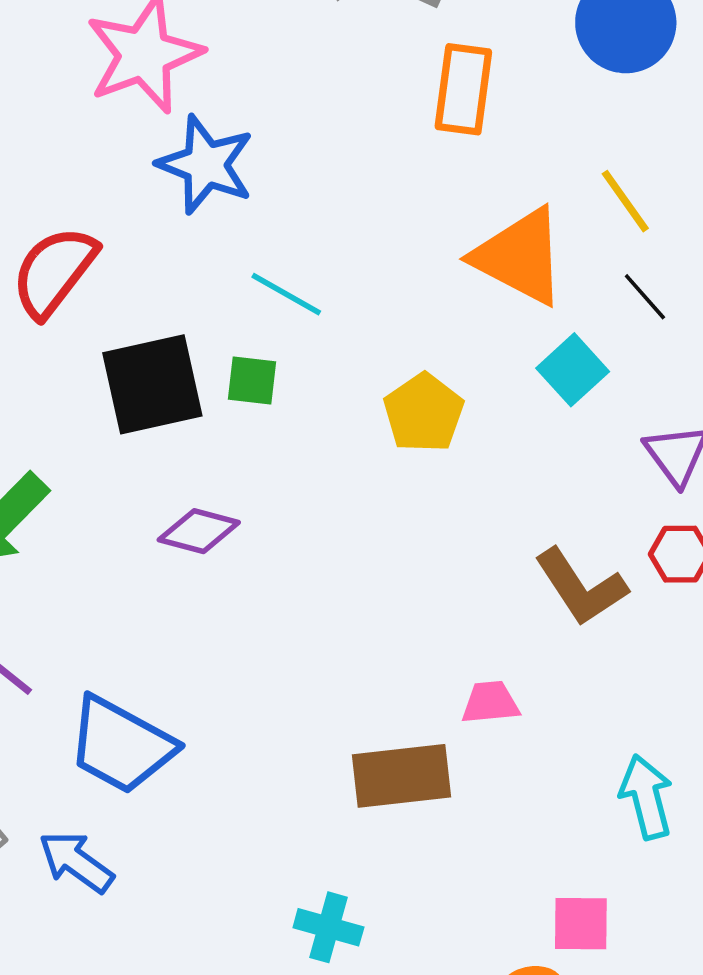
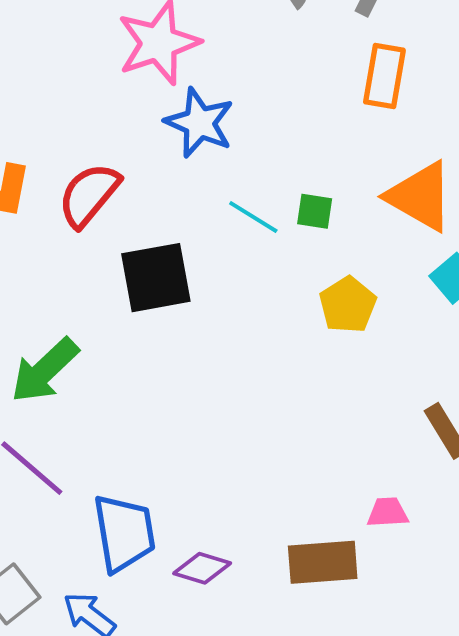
green square: (252, 381) -> (315, 211), moved
purple diamond: (199, 531) -> (202, 568), moved
blue trapezoid: (121, 745) -> (124, 533), turned -130

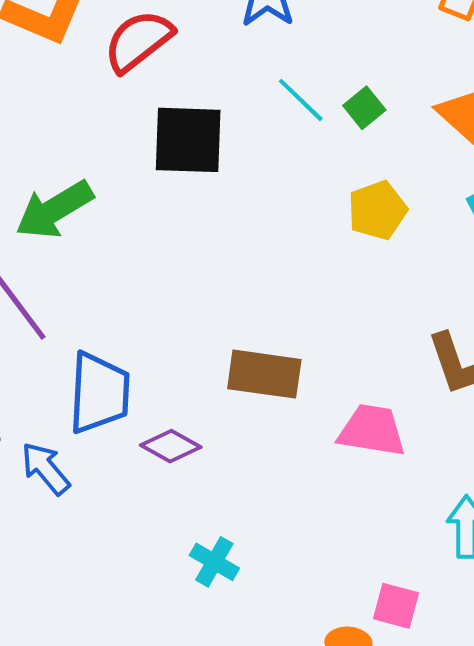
green square: (315, 211) -> (364, 108), turned 30
pink trapezoid: (388, 512) -> (372, 430), size x1.6
brown rectangle: (323, 562) -> (264, 374), moved

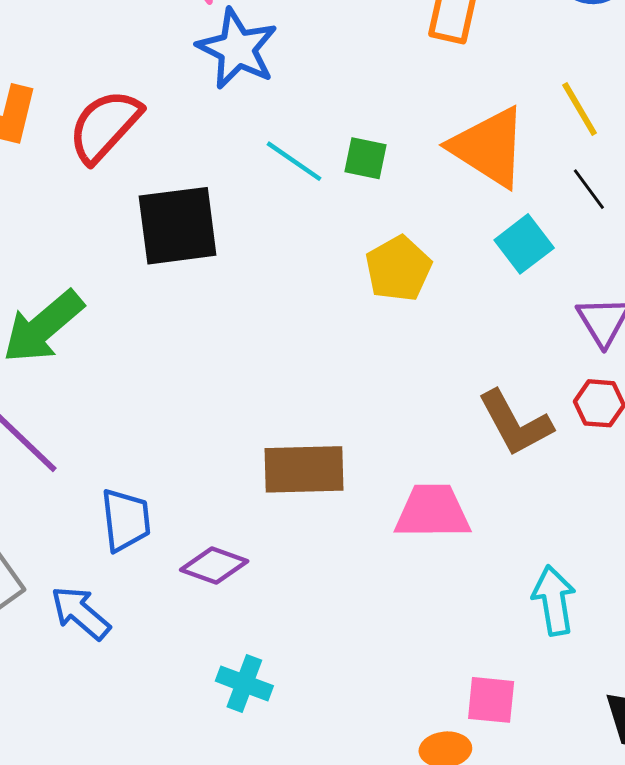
green square: (364, 108) -> (365, 158), turned -30
blue trapezoid: (99, 393) -> (126, 520), size x0.7
cyan cross: (214, 562) -> (244, 683), moved

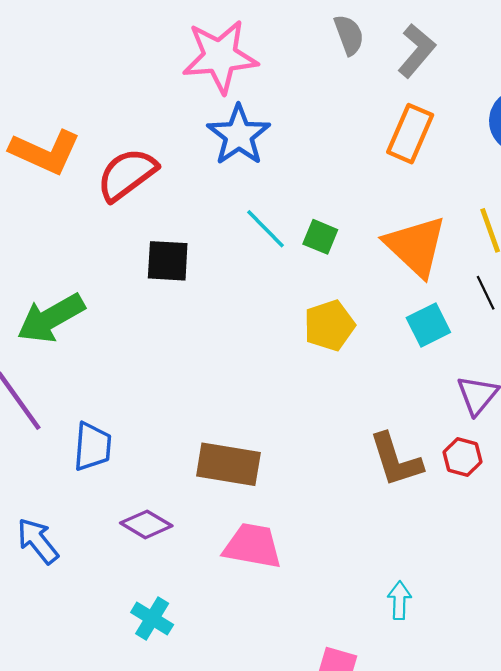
black square: (178, 226) -> (168, 261), size x0.7
pink trapezoid: (432, 512) -> (253, 546), moved
blue trapezoid: (126, 520) -> (92, 447), moved
cyan arrow: (554, 600) -> (399, 600), size x0.7

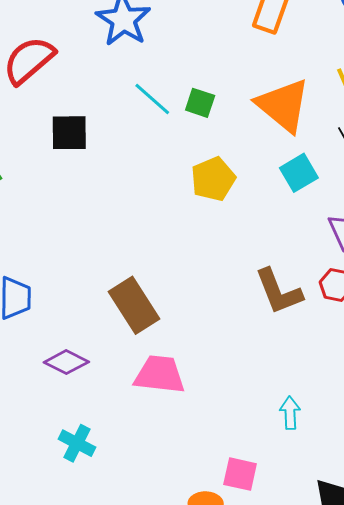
brown rectangle: (228, 464) -> (134, 305), turned 52

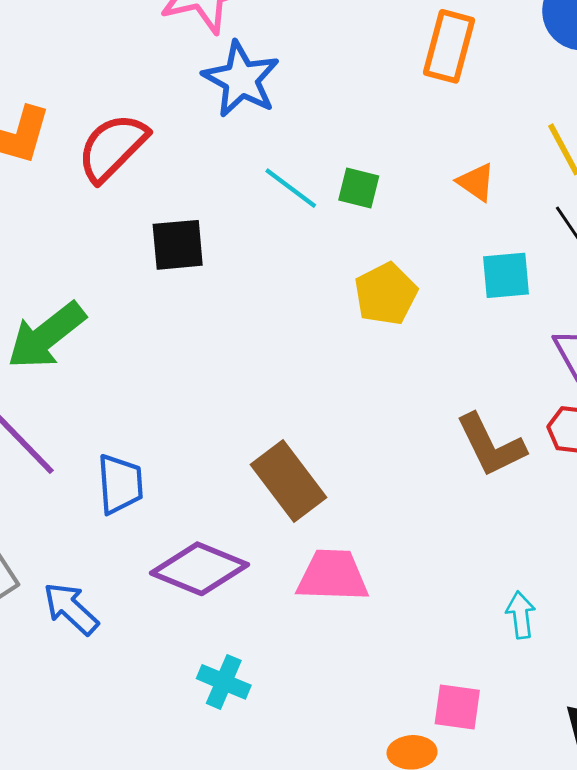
orange triangle: (283, 105) -> (476, 182), size x0.5
cyan square: (299, 173) -> (506, 275), turned 30
purple diamond: (66, 362) -> (199, 569), size x1.5

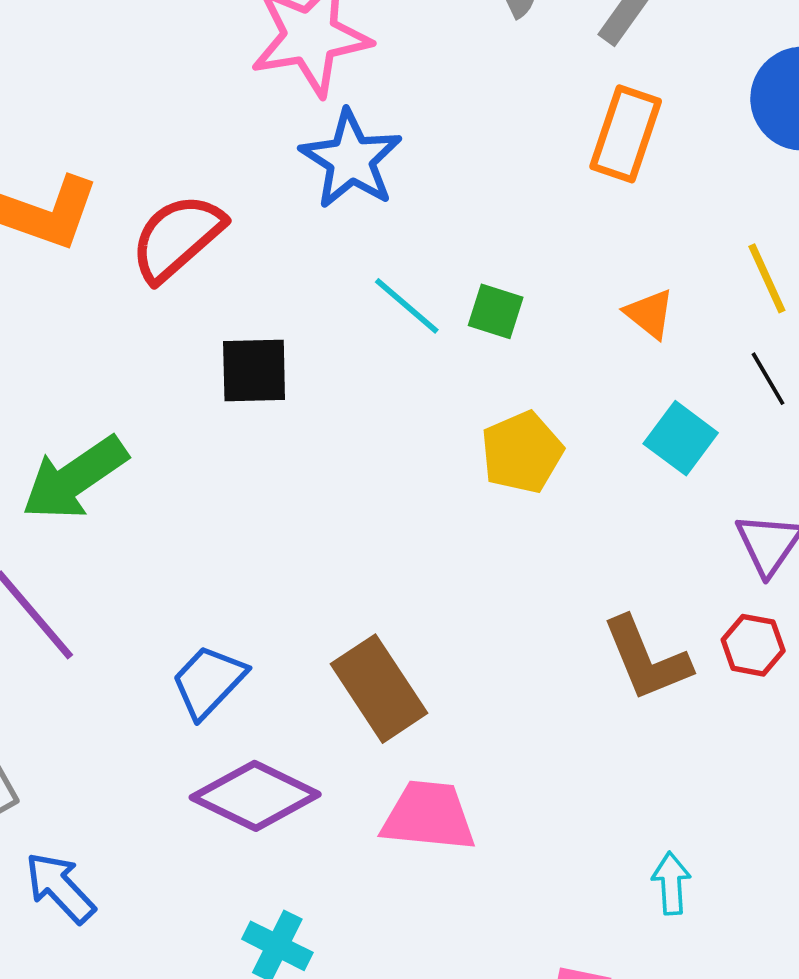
cyan square: (506, 275) -> (681, 438), turned 38
blue trapezoid: (120, 484) -> (209, 682), moved, turned -136
blue arrow: (71, 609) -> (60, 888), moved

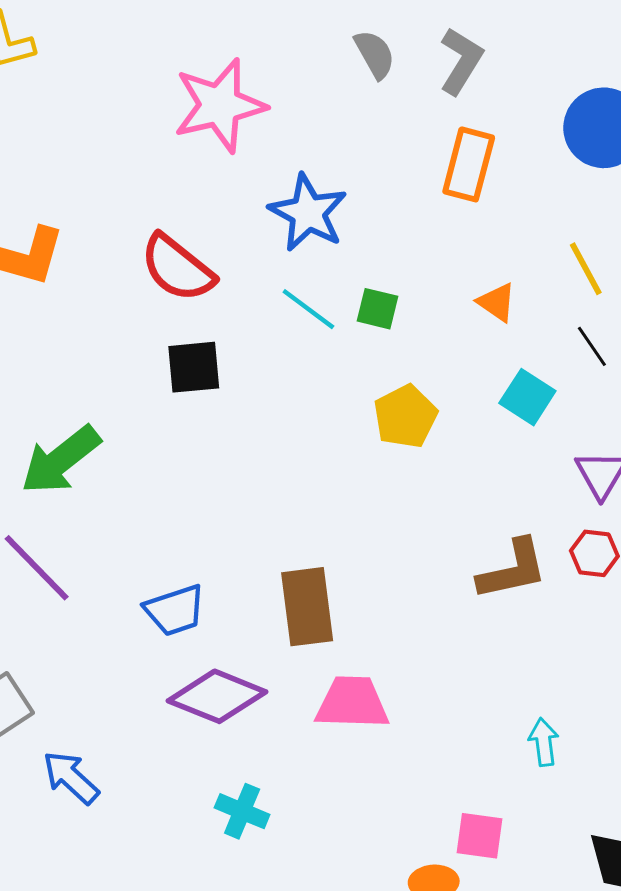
blue star: (351, 159) -> (308, 213), moved
red semicircle: (177, 238) -> (177, 268), moved, turned -96
brown L-shape: (646, 659) -> (513, 570), turned -76
blue trapezoid: (209, 682) -> (175, 610), turned -148
brown rectangle: (379, 689) -> (307, 607), turned 30

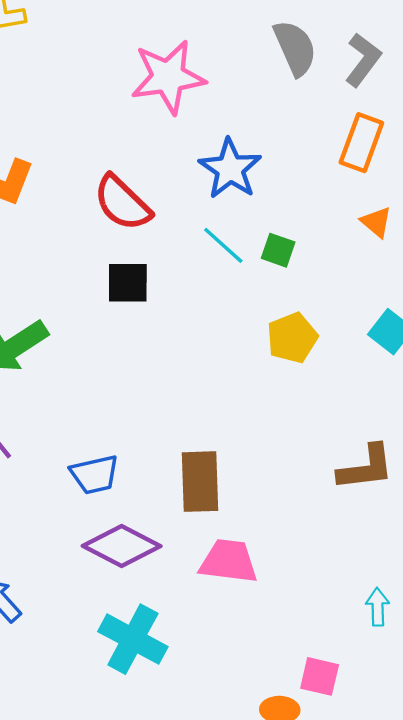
gray semicircle: (375, 54) -> (295, 48), size x1.4
orange triangle: (497, 302) -> (376, 222), moved
cyan cross: (242, 811) -> (133, 639), size x1.6

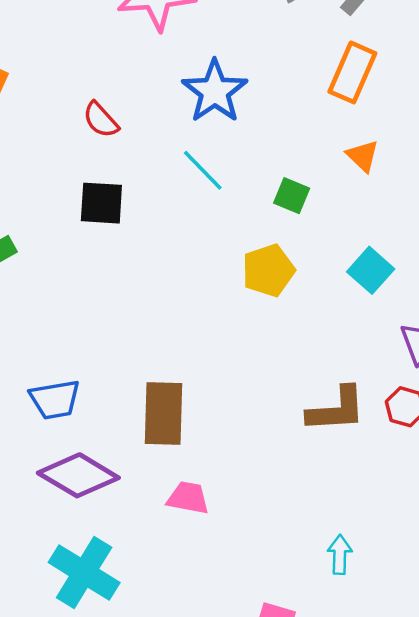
red semicircle: (122, 203) -> (101, 120), size x0.6
green square: (278, 250) -> (292, 196), moved
pink trapezoid: (229, 561) -> (188, 498), size x0.7

